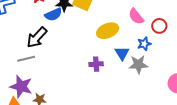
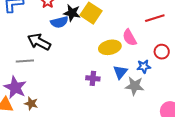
pink semicircle: (136, 16) -> (130, 38), moved
black arrow: (37, 37) -> (39, 42), turned 65

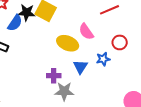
blue semicircle: (59, 22) -> (15, 23), turned -36
yellow ellipse: (110, 47) -> (68, 43), turned 40
gray star: (134, 86) -> (64, 91), moved

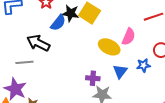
pink semicircle: (86, 32) -> (129, 37), turned -126

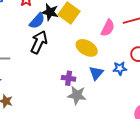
pink semicircle: (129, 37) -> (108, 28), moved
black arrow: (38, 43) -> (39, 42), moved, turned 85

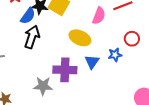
purple cross: (69, 78) -> (65, 70), size x1.6
gray star: (77, 95) -> (43, 86), moved

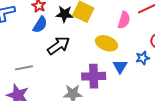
blue semicircle: (28, 16) -> (40, 25), moved
black arrow: (32, 37) -> (59, 45), turned 40

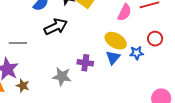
yellow ellipse: (106, 43) -> (116, 41), moved
purple cross: (94, 76) -> (85, 63), size x0.7

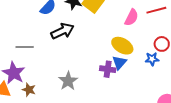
blue star: (137, 53) -> (152, 59), moved
purple cross: (85, 63) -> (108, 69), moved
gray star: (62, 77) -> (68, 81), turned 30

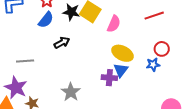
pink semicircle: (131, 17) -> (114, 24), moved
black arrow: (63, 31) -> (62, 43), size x0.7

